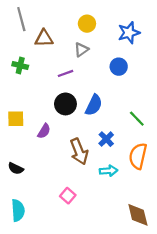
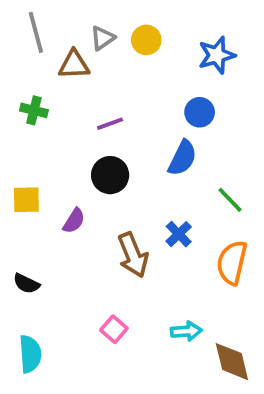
gray triangle: (81, 50) -> (103, 38), moved
blue semicircle: (94, 105) -> (182, 158), moved
cyan arrow: (108, 171) -> (186, 331), moved

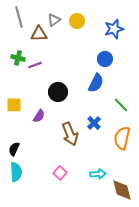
purple line: (110, 124) -> (35, 65), moved
black semicircle: (26, 284) -> (14, 149), turned 88
cyan semicircle: (30, 354) -> (16, 172), moved

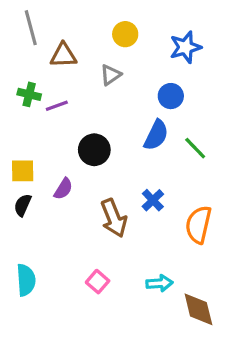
gray triangle: (54, 20) -> (111, 75), moved
green line: (121, 105) -> (195, 148), moved
black semicircle: (14, 149) -> (23, 205), moved

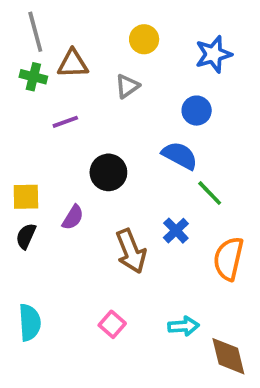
green cross: (29, 94) -> (33, 77), moved
blue semicircle: (156, 135) -> (180, 156), turned -88
green line: (195, 148) -> (210, 193), moved

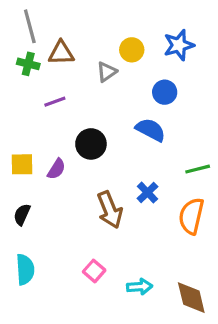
yellow circle: (144, 39) -> (132, 50), moved
green line: (210, 193) -> (198, 169), moved, turned -60
purple semicircle: (73, 217) -> (56, 169), moved
black semicircle: (26, 236) -> (22, 215), moved
cyan arrow: (183, 326) -> (140, 287), moved

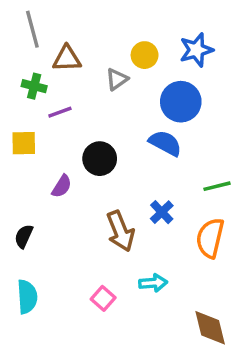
green cross: (28, 64) -> (34, 86), moved
blue circle: (165, 92) -> (181, 102), size x1.5
yellow square: (22, 164) -> (24, 143), moved
cyan arrow: (140, 287) -> (153, 283), moved

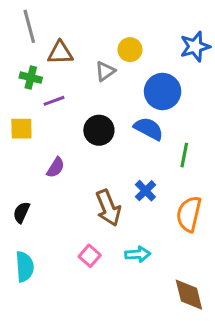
blue star: (196, 50) -> (195, 47), moved
black circle: (100, 159) -> (99, 130), moved
green line: (217, 186) -> (184, 155), moved, turned -65
pink square: (103, 298) -> (90, 256), moved

